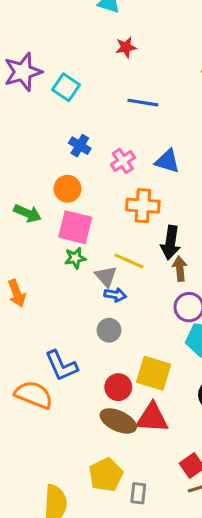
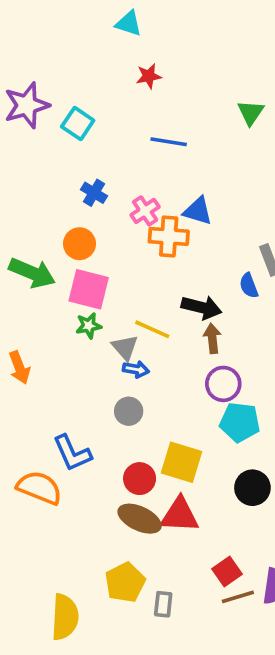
orange cross: (143, 206) -> (169, 236), moved
green arrow: (27, 213) -> (32, 273), size x1.4
black arrow: (171, 243) -> (201, 307), turned -84

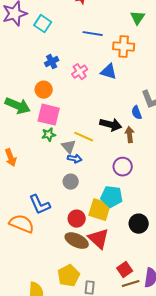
blue cross: (94, 193) -> (52, 62), turned 32
orange cross: (169, 236) -> (124, 47), moved
brown arrow: (212, 338) -> (130, 135), moved
cyan pentagon: (240, 422) -> (112, 197), moved
red triangle: (180, 515) -> (99, 239), turned 40

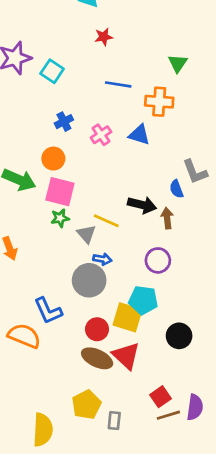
blue arrow: (75, 159) -> (102, 259), moved
gray circle: (71, 182) -> (89, 280), size x1.6

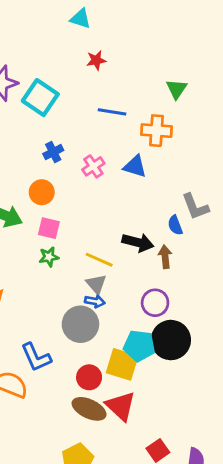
cyan square: (52, 71) -> (40, 98), size x1.4
pink square: (60, 192) -> (49, 228), size x0.7
gray triangle: (86, 234) -> (96, 284), moved
black circle: (179, 336) -> (171, 340), moved, size x1.4

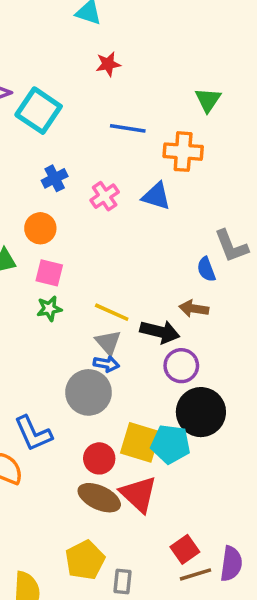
black arrow: (138, 242) -> (160, 332), moved
brown arrow: (165, 257) -> (194, 309), turned -75
cyan pentagon: (139, 346) -> (171, 444), moved

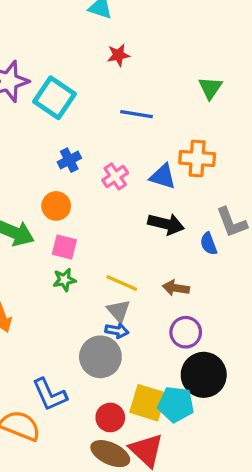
orange cross: (183, 152) -> (197, 158), moved
brown arrow: (194, 309) -> (176, 288), moved
black arrow: (160, 332) -> (166, 224), moved

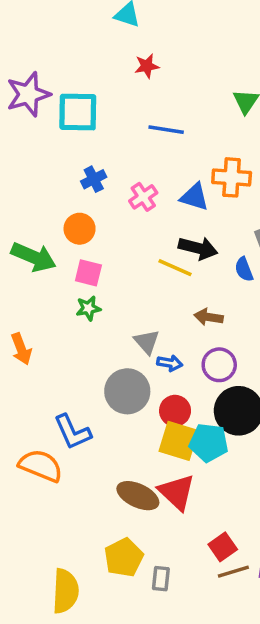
cyan square: (55, 98) -> (78, 112), turned -33
yellow line: (122, 283) -> (175, 268), moved
blue arrow: (117, 331) -> (170, 363), moved
red circle: (110, 417) -> (175, 411), moved

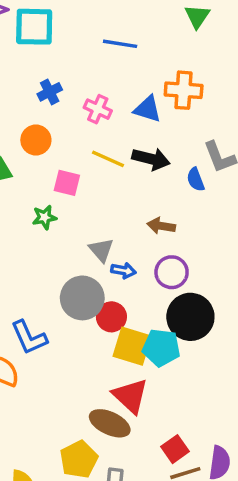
pink cross: (143, 197) -> (98, 109), turned -32
yellow line: (175, 268) -> (108, 159), moved
pink square: (88, 273) -> (67, 183), moved
red circle: (175, 411) -> (111, 317), moved
brown ellipse: (138, 496) -> (110, 423), moved

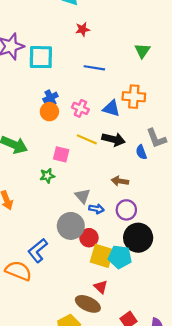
orange circle: (36, 140) -> (49, 112), moved
blue L-shape: (29, 337) -> (38, 250), turned 75
red triangle: (130, 396) -> (101, 287), size x0.6

